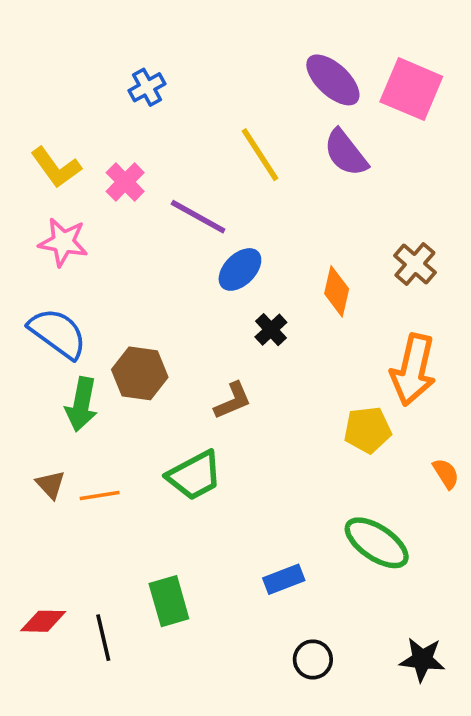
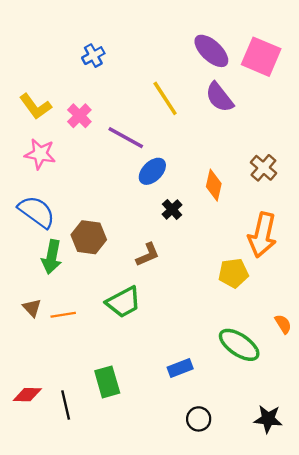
orange semicircle: (446, 474) -> (283, 324), moved

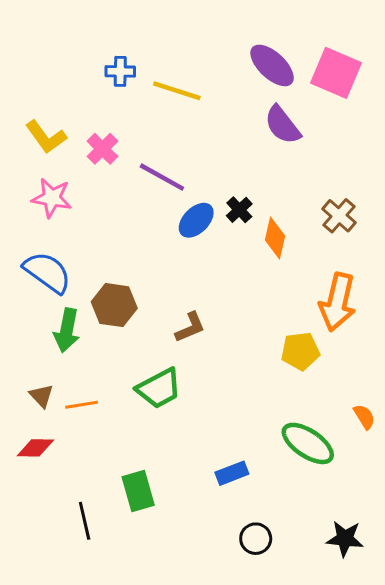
blue cross: (93, 56) -> (120, 71), turned 30
yellow line: (165, 98) -> (177, 91), moved, turned -39
black cross: (172, 209) -> (239, 210), moved
red diamond: (27, 395) -> (35, 448), moved

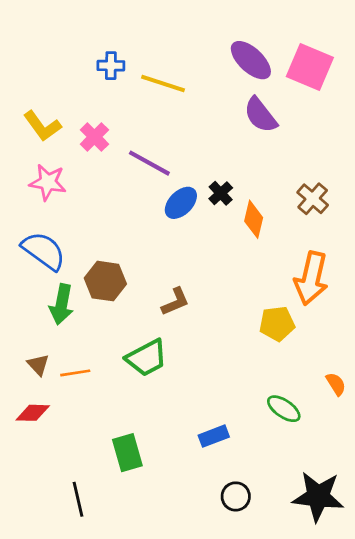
green ellipse: (308, 443) -> (284, 409), size x0.7
black line: (85, 521) -> (78, 499), moved
black star: (345, 539) -> (318, 496), size x1.5

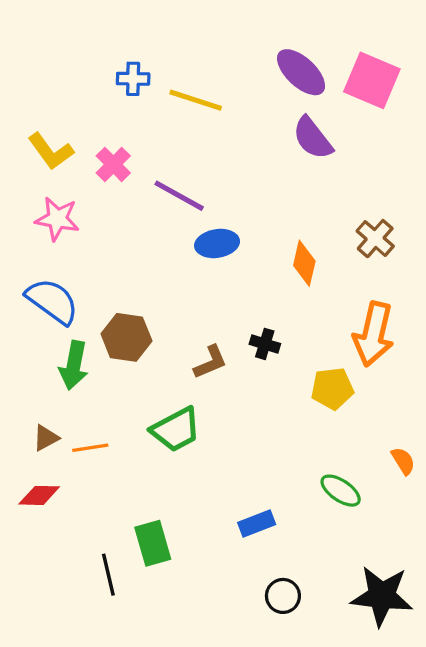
black cross: (221, 193) -> (265, 344), moved, turned -30
blue ellipse: (181, 203) -> (217, 243), turned 36
brown triangle: (38, 365) -> (46, 438), turned 45
black line: (78, 499) -> (108, 575), moved

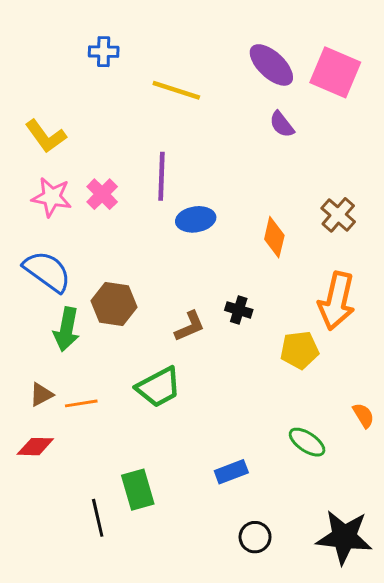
blue cross: (133, 79) -> (104, 52), moved
purple semicircle: (313, 138) -> (282, 124), size x0.7
pink cross: (113, 164) -> (102, 194), moved
purple line: (179, 196) -> (162, 176), turned 63

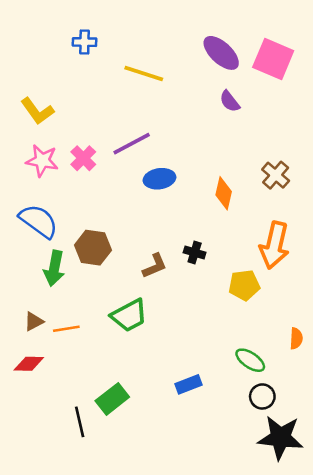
purple line: (162, 176) -> (132, 144), turned 60
orange semicircle: (363, 415) -> (296, 338), turned 35
green rectangle: (138, 490) -> (112, 399), turned 68
black circle: (255, 537) -> (262, 396), moved

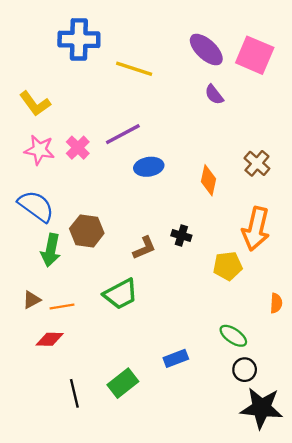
blue cross: (84, 42) -> (79, 39), size x1.8
orange semicircle: (296, 338) -> (276, 303), moved
red diamond: (29, 364) -> (50, 339), moved
green rectangle: (112, 399) -> (123, 383), moved

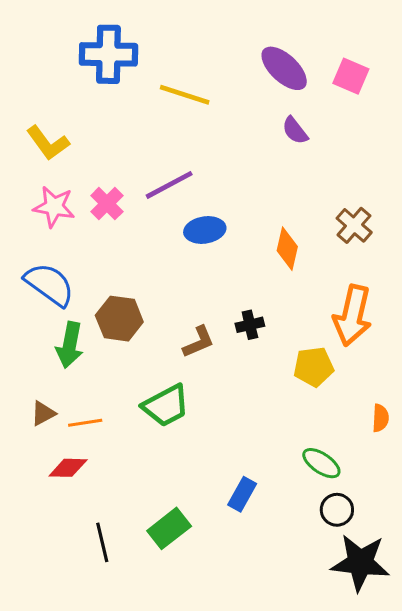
pink square: (255, 55) -> (351, 76), size x0.7
black cross: (181, 235) -> (250, 325), turned -30
blue rectangle: (176, 358) -> (242, 494), turned -40

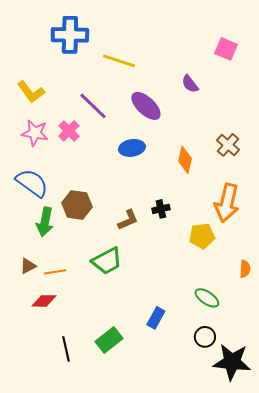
purple ellipse: (284, 68) -> (146, 106), moved
purple line: (169, 185) -> (93, 106), moved, turned 72
black circle: (337, 510) -> (205, 337), moved

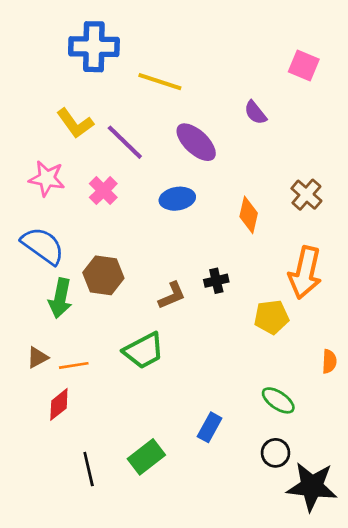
yellow L-shape: (31, 92) -> (75, 123), moved
pink cross: (69, 131) -> (103, 191), moved
red diamond: (44, 301) -> (59, 404), turned -40

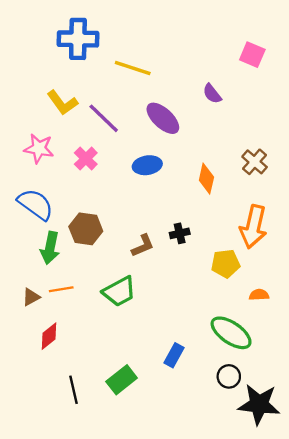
orange semicircle: (329, 361) -> (259, 295), moved, turned -96
orange line: (74, 365) -> (61, 289), moved
green ellipse: (278, 400) -> (231, 333), size x1.5

